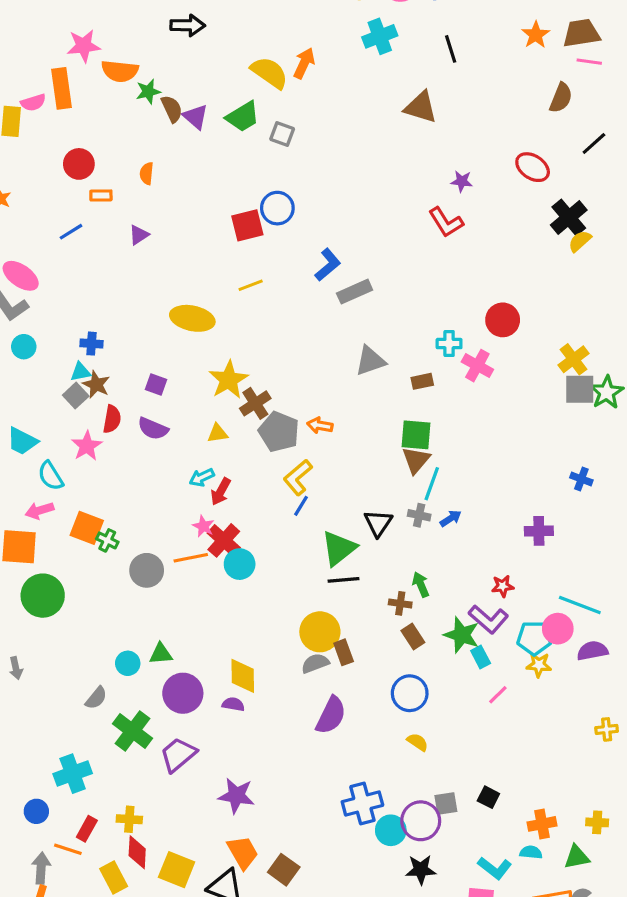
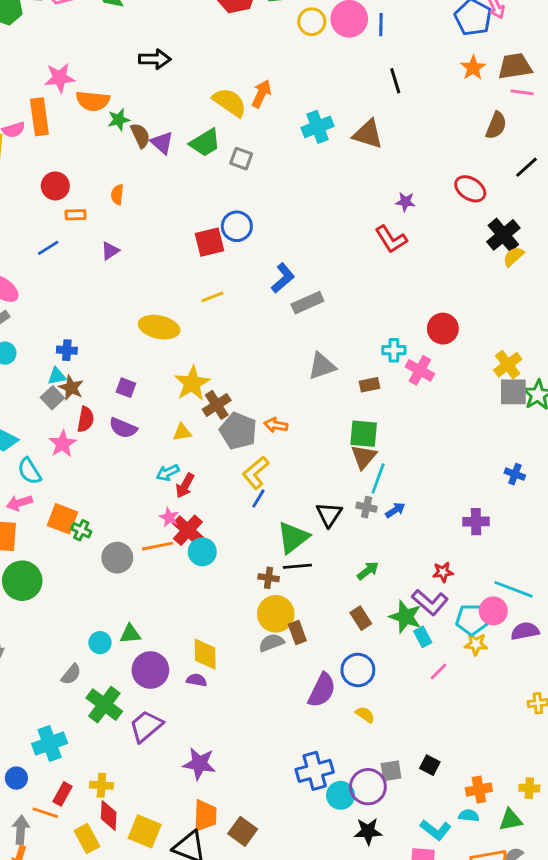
cyan cross: (380, 36) -> (318, 127), moved
green arrow: (421, 585) -> (368, 571), turned 75
brown cross: (400, 603) -> (269, 578), moved
purple semicircle: (331, 715) -> (322, 690), moved
orange trapezoid: (243, 852) -> (205, 816), turned 32

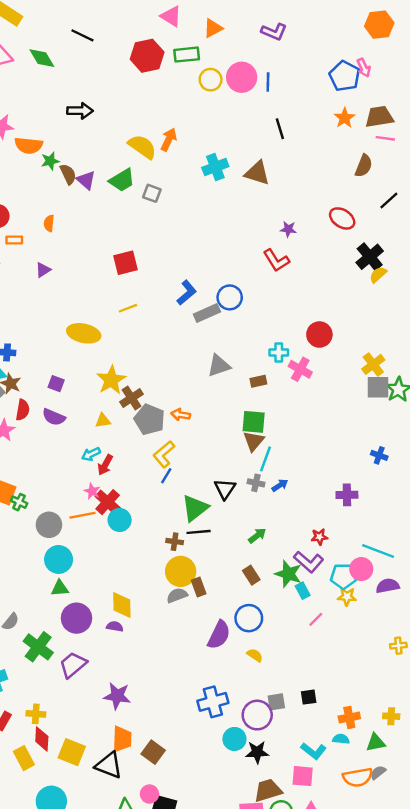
blue circle: (237, 226) -> (230, 297), moved
cyan circle: (100, 643) -> (59, 559), moved, size x1.5
black square: (430, 765) -> (309, 697), turned -35
cyan circle: (341, 795) -> (234, 739), moved

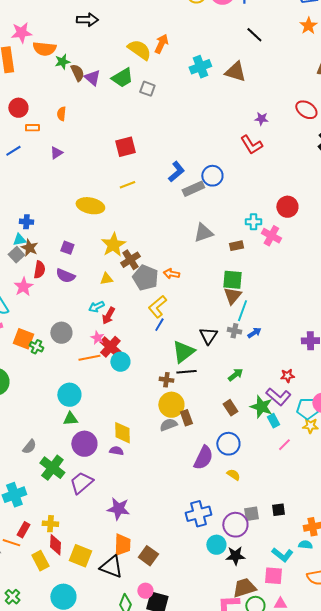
black line: (280, 129) -> (254, 35), turned -30
gray circle: (49, 525) -> (61, 333), moved

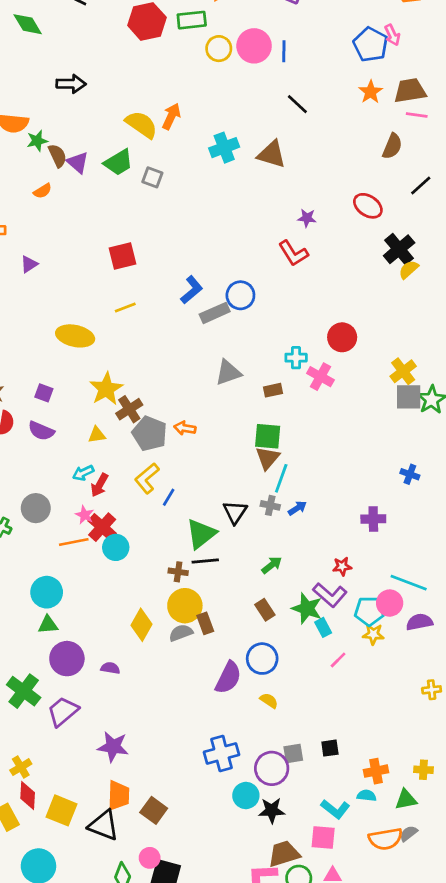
orange semicircle: (61, 114) -> (43, 191), moved, turned -128
yellow L-shape: (157, 307) -> (147, 478), moved
yellow diamond: (122, 433) -> (142, 625), moved, turned 30
yellow cross: (50, 524) -> (21, 767), turned -35

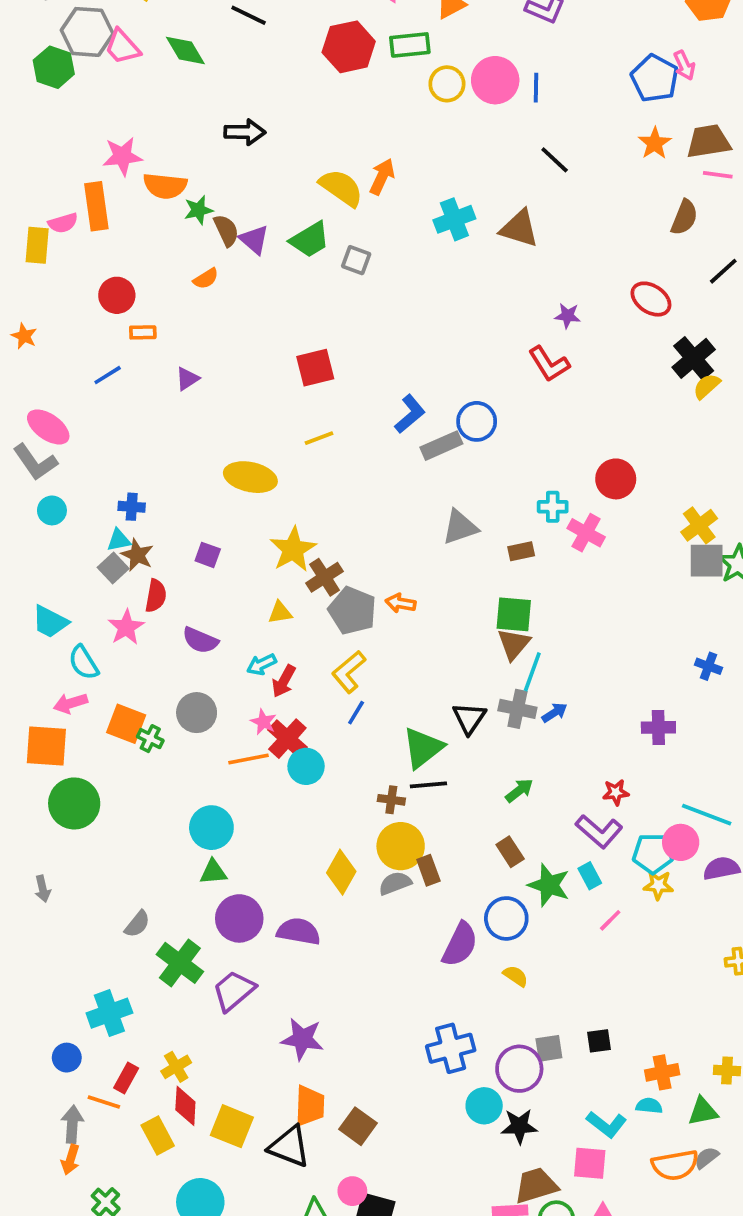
purple semicircle: (41, 431) -> (200, 640), moved
blue line: (169, 497) -> (356, 713), moved
gray cross: (270, 505) -> (517, 709), size x1.4
green star: (307, 608) -> (549, 885), moved
purple semicircle: (110, 668) -> (299, 931), size x1.6

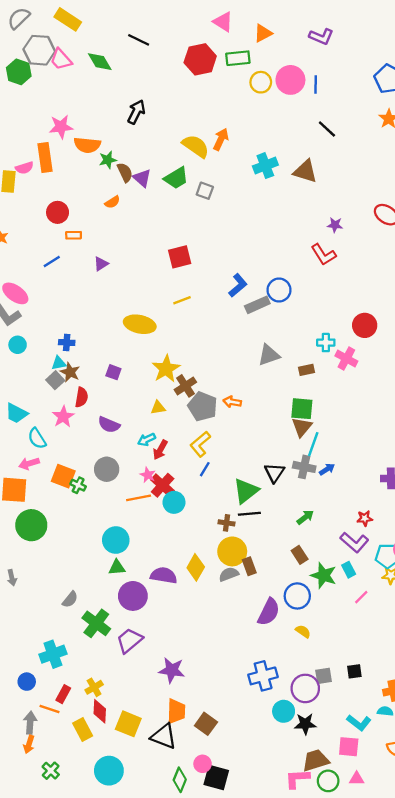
black arrow: (245, 132) -> (136, 112), turned -65
purple semicircle: (299, 931) -> (164, 575), moved

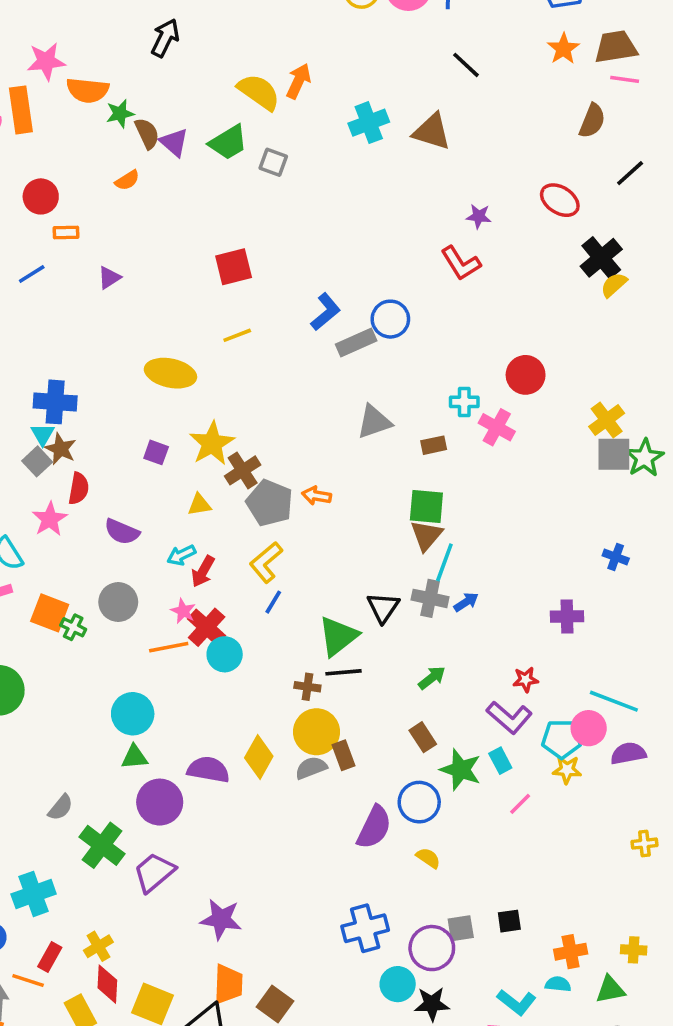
blue cross: (67, 343) -> (55, 402), size x1.6
cyan triangle: (59, 363) -> (43, 434), turned -49
purple square: (113, 372) -> (156, 452), moved

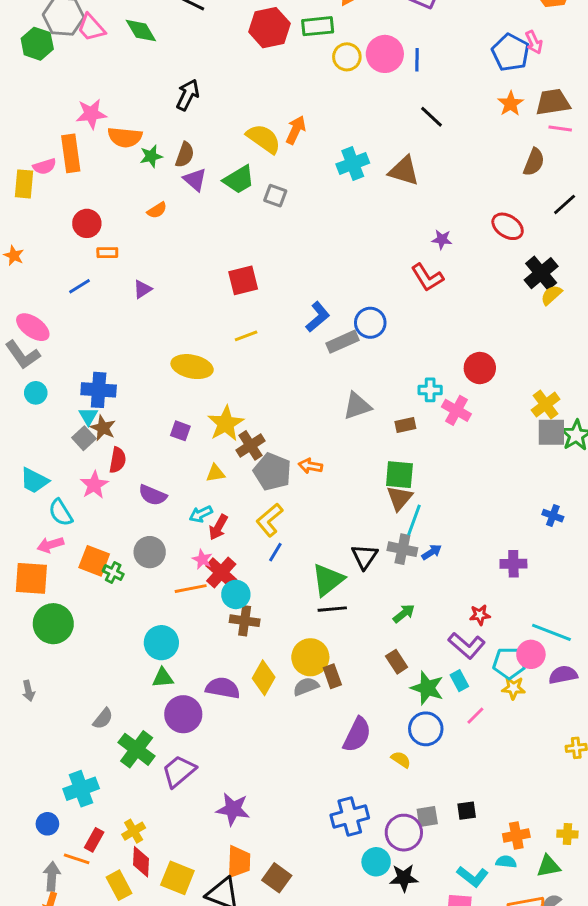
brown semicircle: (147, 133) -> (185, 155), moved, turned 45
brown cross: (307, 687) -> (245, 621), moved, size x1.4
blue circle: (419, 802) -> (426, 729), moved

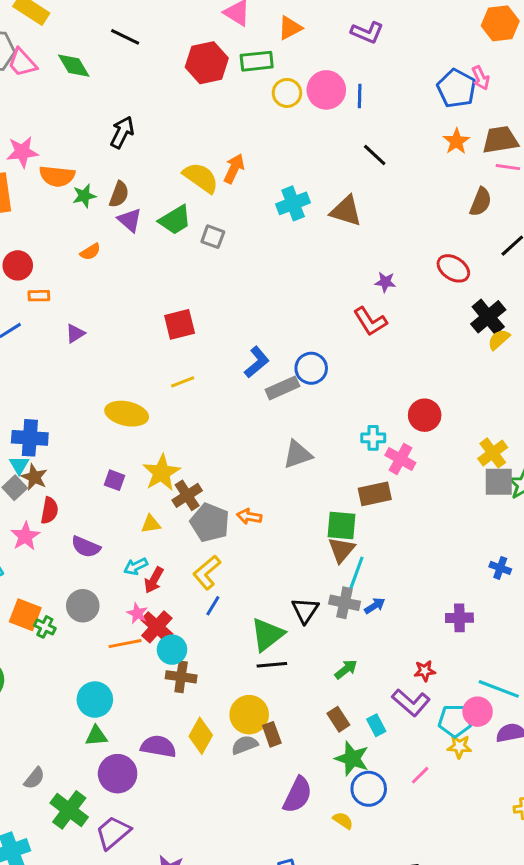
brown rectangle: (405, 425) -> (375, 494), moved, size x1.5
cyan rectangle: (459, 681) -> (376, 725), moved
green star: (427, 688) -> (352, 759), moved

